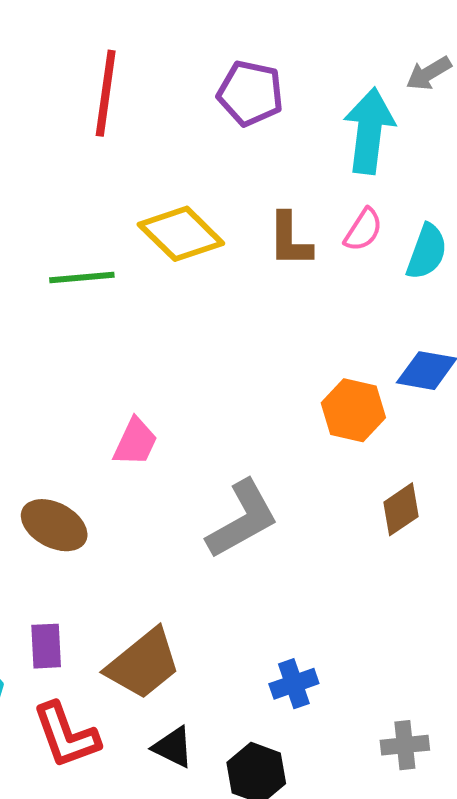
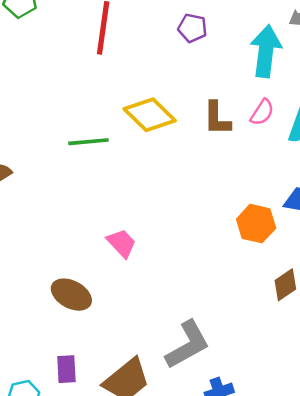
purple pentagon: (250, 93) -> (192, 28), size x0.7
pink trapezoid: (135, 442) -> (121, 243), turned -68
gray L-shape: (242, 519) -> (188, 345), moved

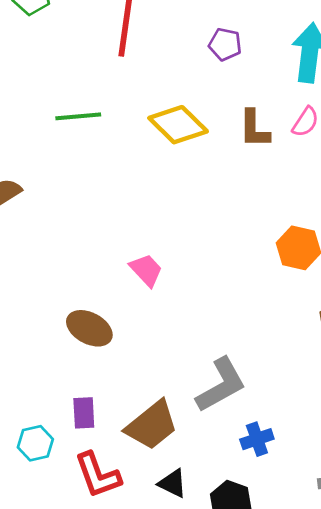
purple pentagon: (192, 28) -> (225, 44), moved
green line: (88, 142) -> (78, 116), moved

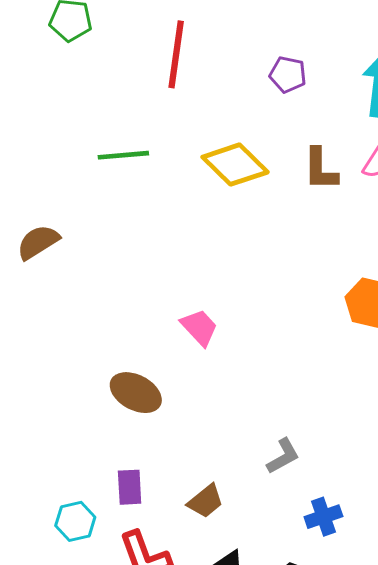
gray L-shape: (221, 385) -> (283, 456), size x0.6
brown trapezoid: (152, 425) -> (206, 501), size x0.6

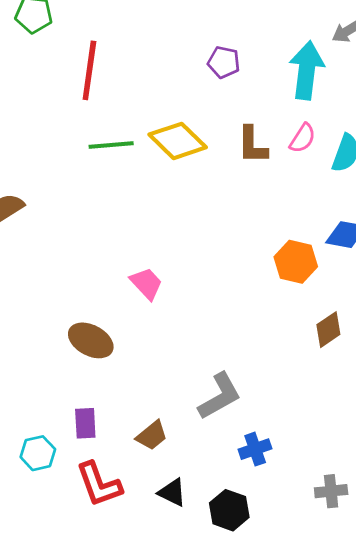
red line: (176, 54) -> (89, 70), moved
green line: (123, 155) -> (111, 145), moved
gray L-shape: (283, 456) -> (220, 396), size x1.5

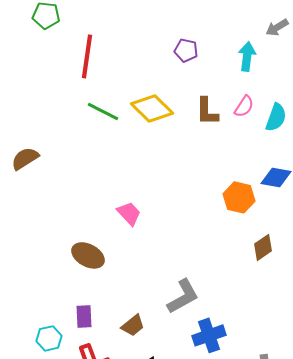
cyan arrow: (307, 70) -> (247, 56), size x0.7
green line: (111, 145) -> (103, 111), turned 32
blue cross: (255, 449) -> (209, 335), size x1.4

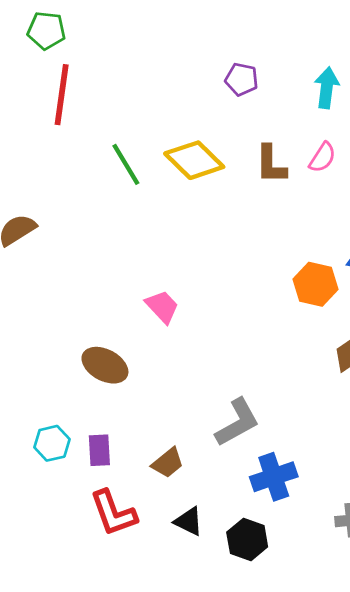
red line: (87, 56) -> (62, 95), moved
green line: (103, 111) -> (126, 164), turned 32
cyan hexagon: (49, 338) -> (52, 443), moved

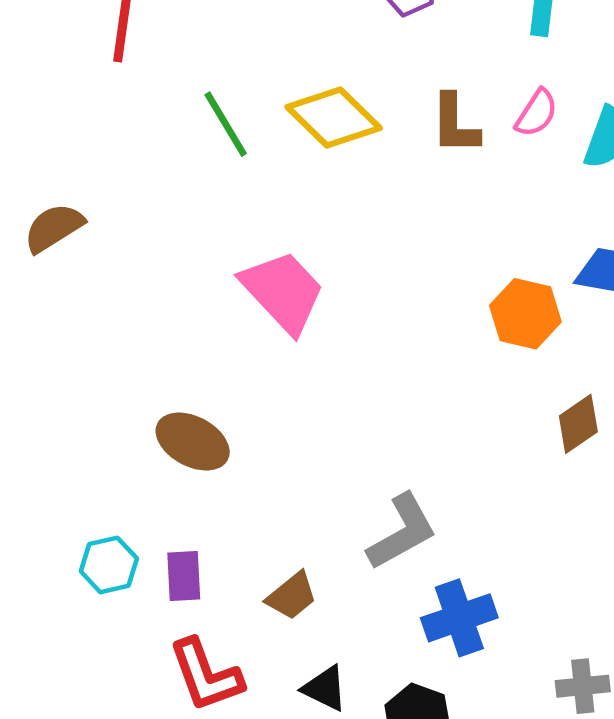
pink trapezoid: (162, 307) -> (283, 292), moved, size x1.6

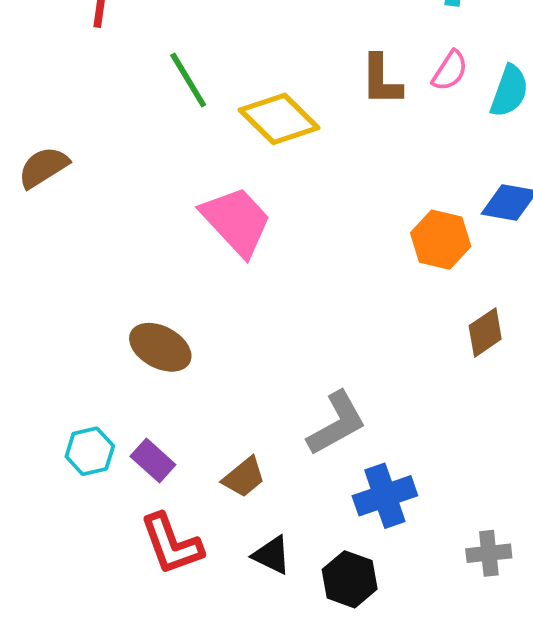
yellow diamond: (334, 118) -> (279, 119), moved
purple rectangle: (184, 576) -> (153, 460), turned -45

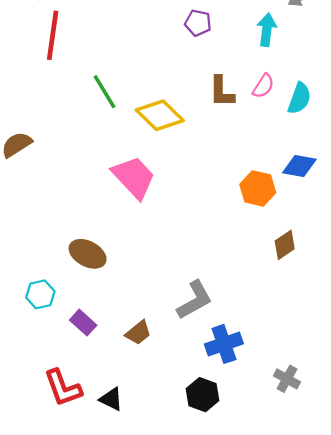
cyan hexagon: (90, 451) -> (40, 294), moved
red L-shape: (171, 544) -> (63, 388), moved
gray cross: (489, 553) -> (287, 379), turned 35
black triangle: (272, 555) -> (111, 399), moved

